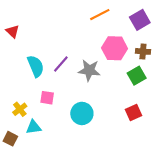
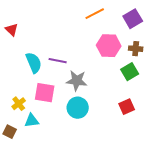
purple line: (61, 64) -> (58, 61), turned 60
gray star: (89, 70) -> (77, 81), moved
pink square: (47, 98) -> (45, 93), size x1.5

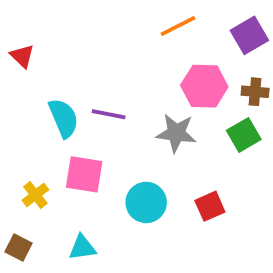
gray star: (77, 81) -> (176, 133), moved
red square: (127, 107) -> (210, 206), moved
cyan triangle: (32, 121) -> (82, 248), moved

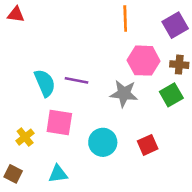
orange line: (178, 26) -> (125, 18), turned -65
red triangle: (22, 56) -> (16, 14), moved, turned -36

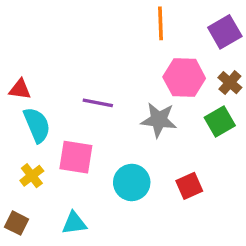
red triangle: (16, 14) -> (20, 89), moved
brown cross: (179, 65) -> (230, 83), turned 36
cyan semicircle: (45, 83) -> (37, 125), moved

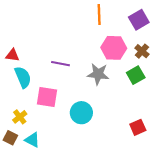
yellow cross: (32, 176) -> (20, 117), moved
red square: (189, 186) -> (138, 127), moved
cyan triangle: (74, 223) -> (32, 140), moved, turned 35

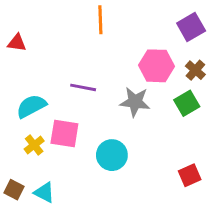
orange line: (99, 15) -> (100, 20), moved
red triangle: (12, 55) -> (17, 43), moved
cyan semicircle: (23, 77) -> (31, 106), turned -95
yellow cross: (20, 117) -> (34, 145), moved

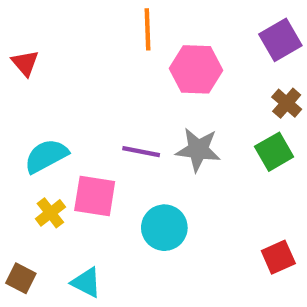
red triangle: (17, 43) -> (25, 63), turned 42
pink hexagon: (157, 66) -> (196, 69), moved
purple line: (83, 87) -> (141, 152), moved
cyan triangle: (44, 192) -> (86, 282), moved

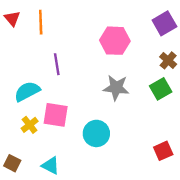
orange line: (147, 29) -> (41, 22), moved
red triangle: (25, 63) -> (12, 18), moved
purple line: (141, 152) -> (57, 64), moved, turned 70

